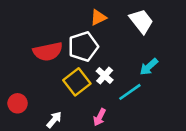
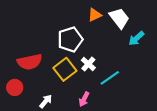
orange triangle: (98, 17) -> (95, 15), moved
red semicircle: (48, 52) -> (30, 62), moved
cyan arrow: (149, 67) -> (136, 38), moved

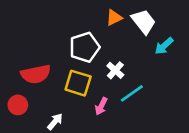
white cross: (88, 64) -> (115, 70), moved
yellow square: (65, 69) -> (78, 83), turned -35
pink arrow: (84, 99) -> (101, 106), moved

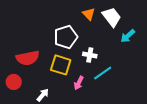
orange triangle: (114, 18) -> (89, 14), turned -48
white cross: (115, 70) -> (90, 55), turned -32

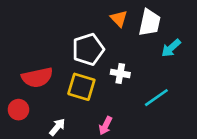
white trapezoid: (112, 17) -> (150, 23), turned 50
cyan line: (103, 73) -> (156, 98), moved
pink arrow: (79, 83) -> (105, 126), moved

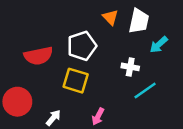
white cross: (120, 73) -> (130, 67), moved
red semicircle: (37, 77) -> (38, 56), moved
red circle: (18, 110) -> (17, 102), size x1.5

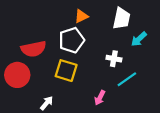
orange triangle: (110, 17) -> (81, 16), moved, turned 48
red circle: (17, 102) -> (17, 75), moved
pink arrow: (98, 117) -> (100, 98), moved

